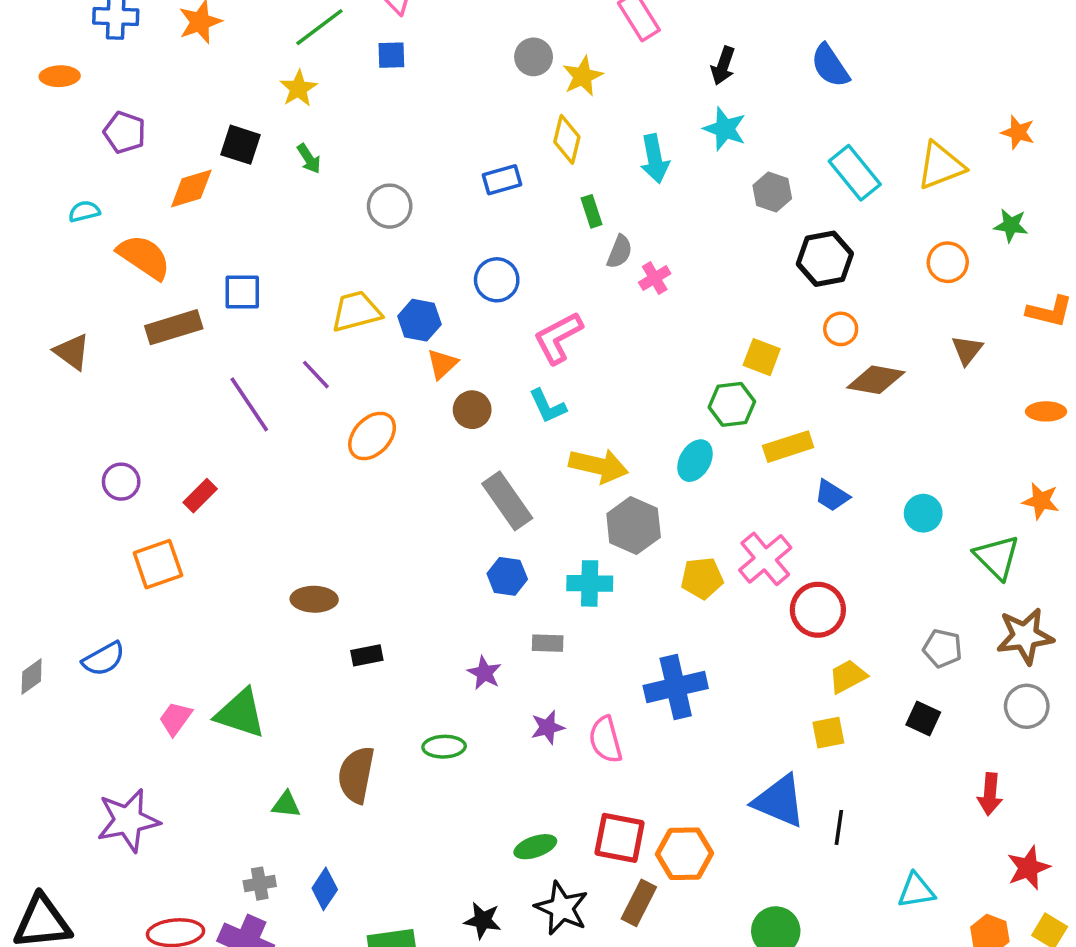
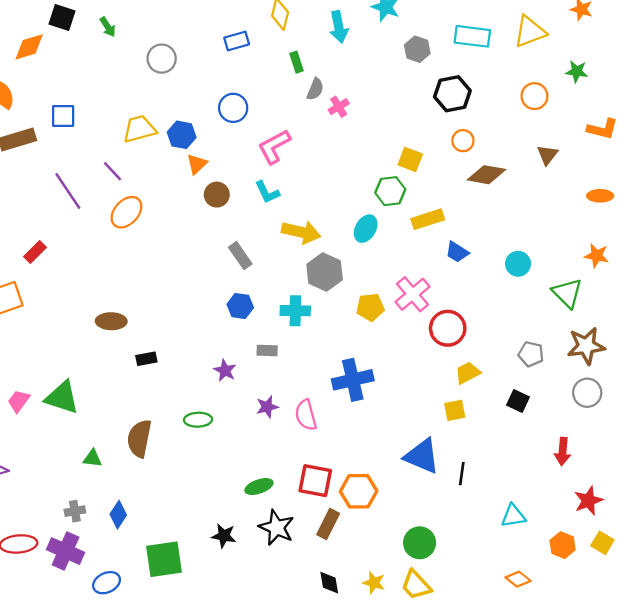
cyan rectangle: (855, 173) -> (472, 36), turned -44
orange ellipse: (372, 436) -> (126, 212), moved
gray rectangle: (507, 501) -> (240, 256), size x0.7

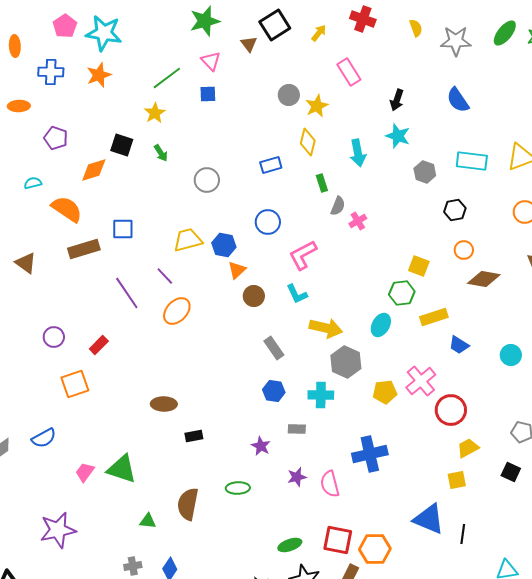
black hexagon: (452, 94) -> (455, 210), size x0.7

